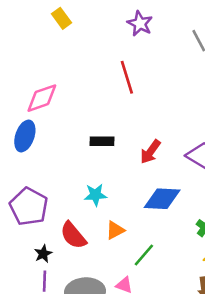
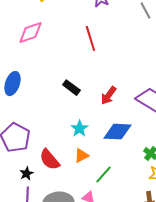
pink diamond: (42, 98) -> (30, 33), moved
black rectangle: (102, 141) -> (71, 88), turned 36
cyan star: (95, 195) -> (79, 129), moved, turned -30

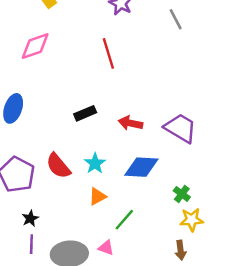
black rectangle: (71, 88) -> (85, 113), turned -60
red arrow: (108, 96) -> (130, 123), turned 66
red semicircle: (49, 160) -> (58, 166), moved

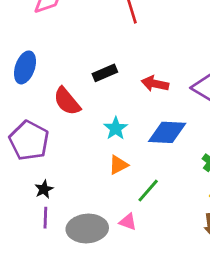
red semicircle: (58, 166) -> (67, 101), moved

